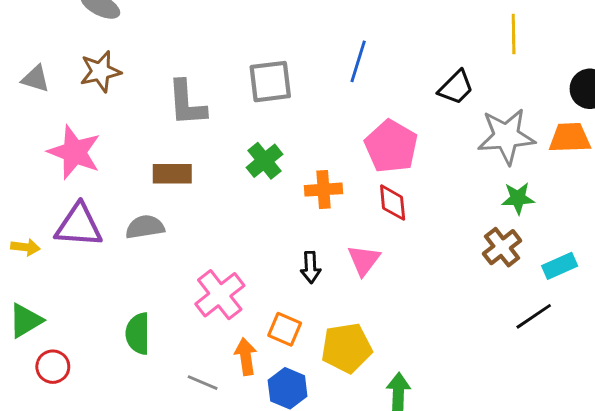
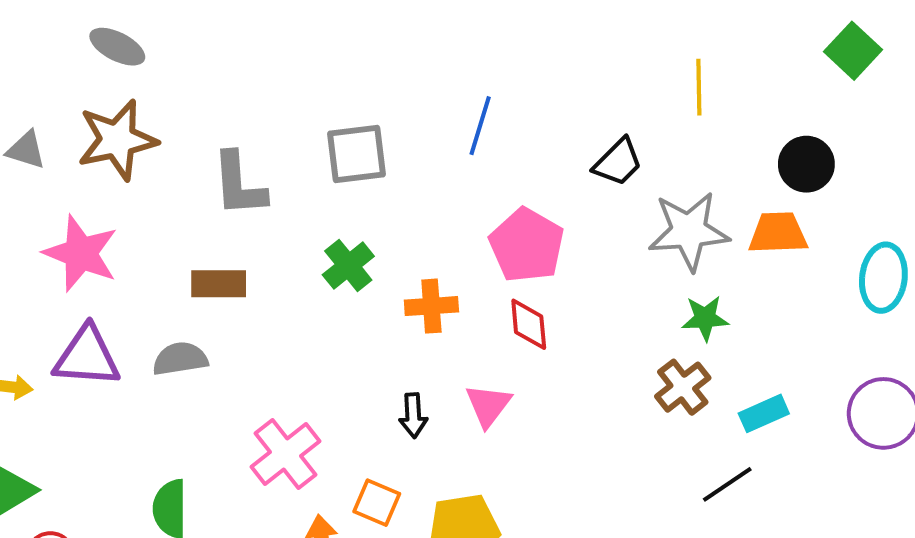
brown star: (100, 72) -> (117, 140), size x1.4

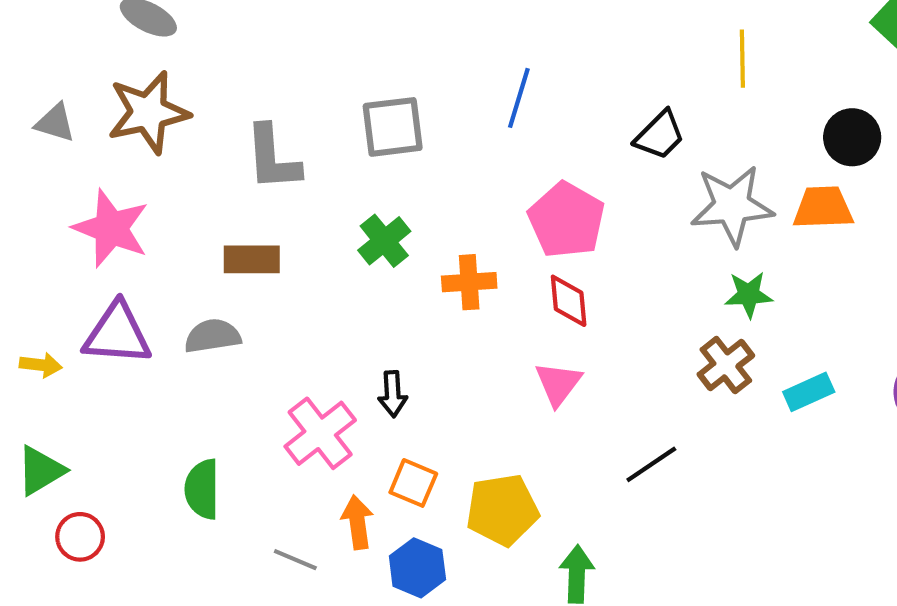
pink triangle: (488, 405) -> (558, 384), moved
black arrow: (413, 415) -> (393, 394), moved
black line: (727, 484) -> (651, 464), moved

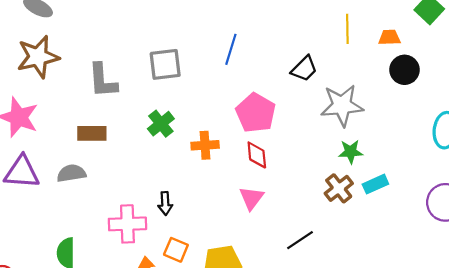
orange trapezoid: (823, 208) -> (389, 37), moved, size x0.7
cyan rectangle: (809, 392) -> (375, 184), moved
pink cross: (320, 433) -> (127, 224), turned 36

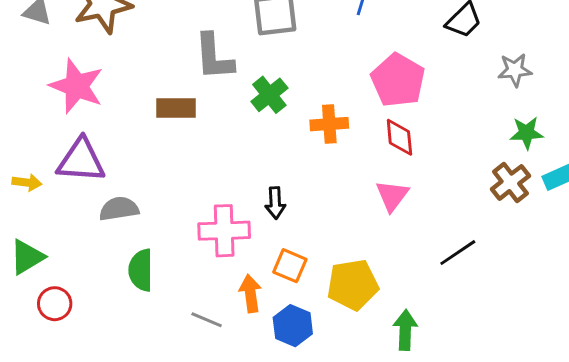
gray L-shape: (103, 81) -> (214, 57), moved
gray star: (342, 105) -> (515, 70), size x0.6
gray semicircle: (71, 173) -> (119, 209), moved

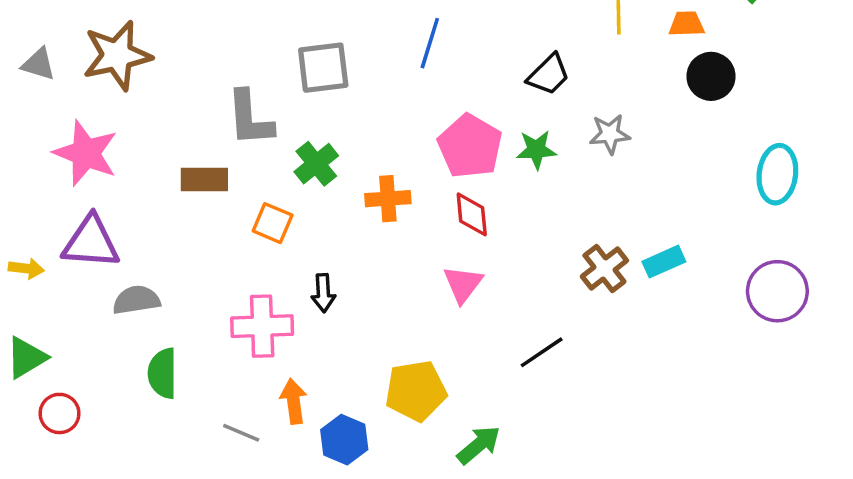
green star: (526, 133) -> (536, 150), moved
orange square: (290, 266) -> (273, 223), moved
green arrow: (405, 330) -> (479, 445), turned 48

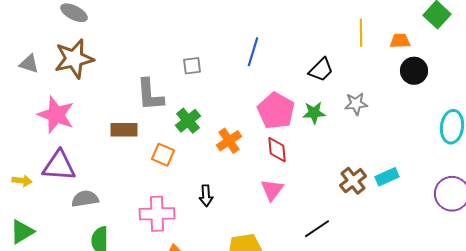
gray square: (323, 68) -> (192, 66), size x0.6
orange cross: (388, 199) -> (229, 141), turned -30
black arrow: (323, 293) -> (206, 196), moved

